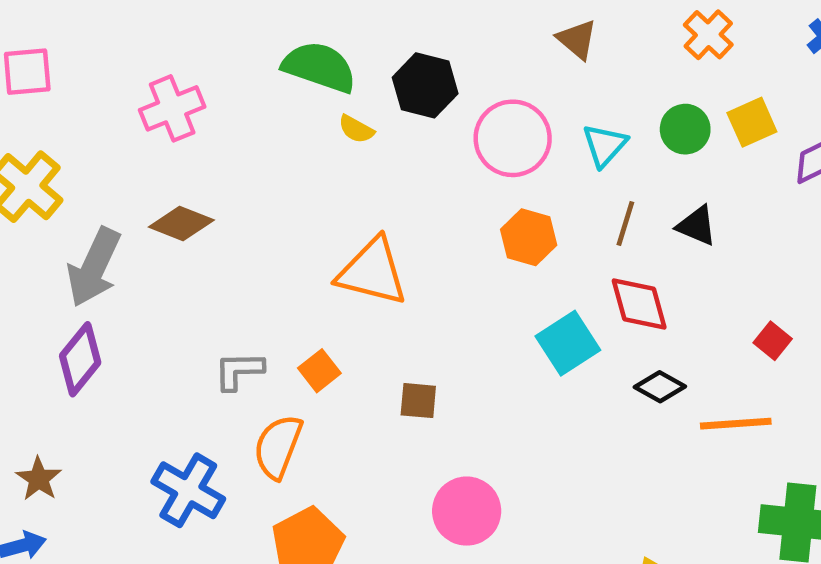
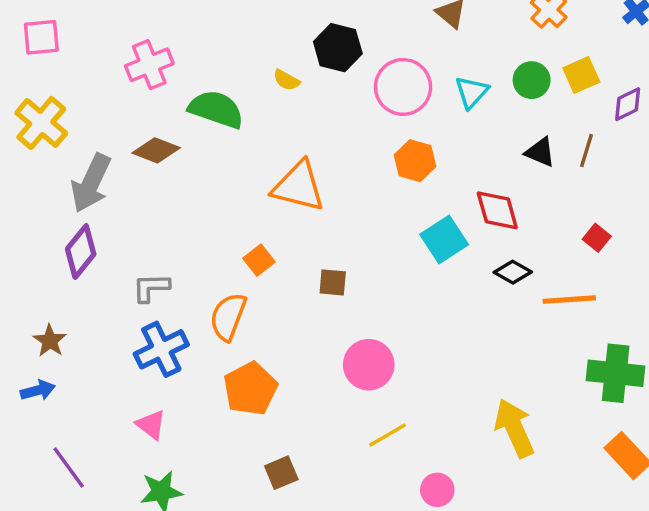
green semicircle: (319, 67) -> (216, 109), moved
brown line: (625, 223) -> (586, 150), moved
gray L-shape: (239, 371) -> (151, 288), moved
blue cross: (188, 490) -> (161, 349), turned 34

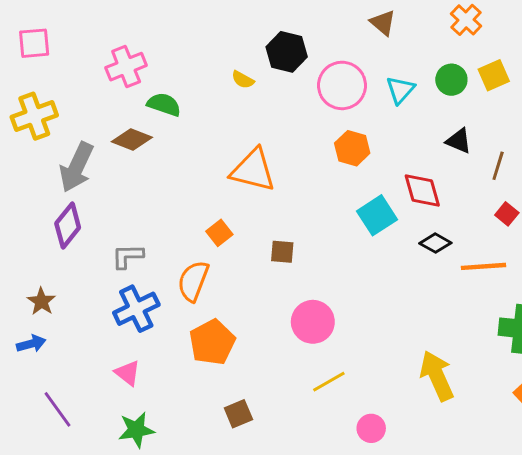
green semicircle: (216, 109) -> (164, 104), moved, size x0.7
yellow cross: (41, 123) -> (34, 116), turned 30
brown line: (586, 150) -> (498, 166), moved

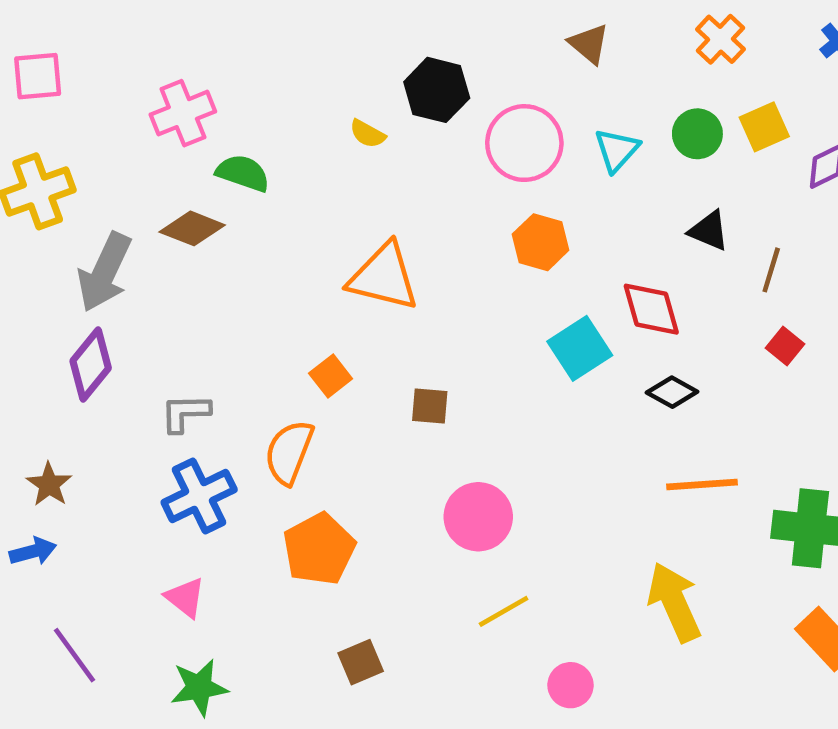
orange line: (484, 266) -> (702, 484), moved

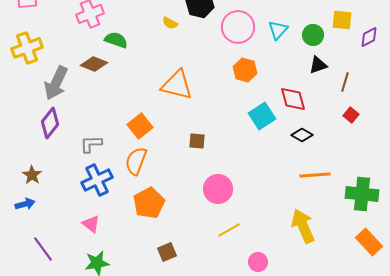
yellow square: (764, 127) -> (342, 20), turned 30
green circle: (697, 134) -> (313, 35), moved
black triangle: (709, 231) -> (318, 65), turned -42
orange square: (331, 376) -> (140, 126), moved, size x1.4

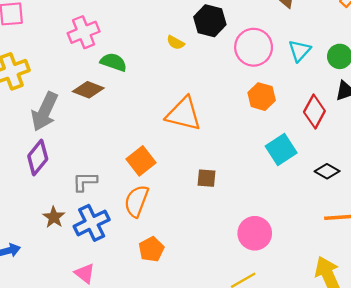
red diamond: (293, 99) -> (314, 112), moved, turned 44
brown star: (32, 175) -> (54, 217), moved
pink circle: (218, 189) -> (255, 233), moved
orange pentagon: (149, 203) -> (151, 249), size x0.7

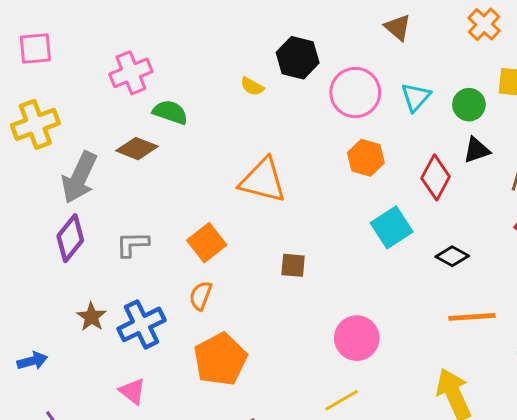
gray L-shape: (85, 182) -> (132, 244), moved
orange semicircle: (136, 201) -> (201, 296), size x0.7
orange pentagon: (151, 249) -> (220, 359), size x1.6

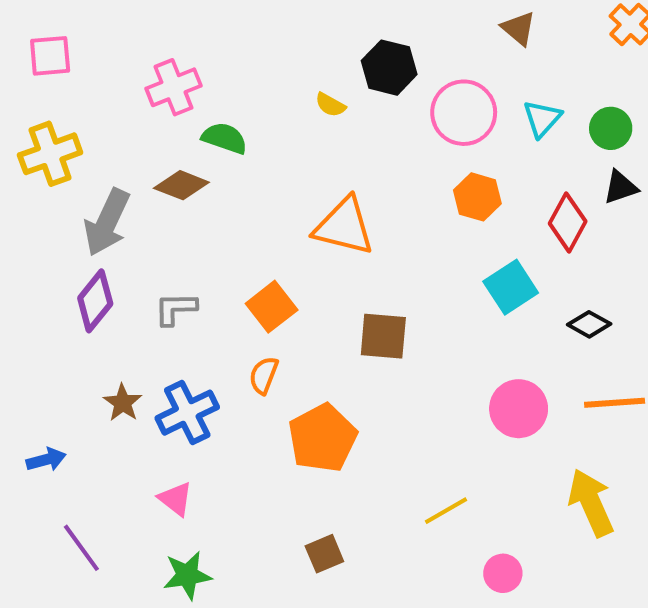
brown square: (293, 265) -> (383, 336), size x1.5
pink circle: (357, 338) -> (519, 409), moved
orange pentagon: (220, 359) -> (323, 438), moved

